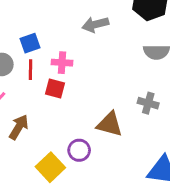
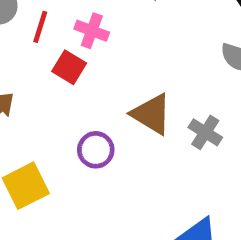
brown triangle: (110, 124) -> (151, 114), moved
purple circle: (79, 150) -> (96, 150), moved

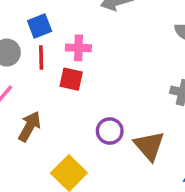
brown triangle: (151, 114) -> (149, 146), moved, turned 36

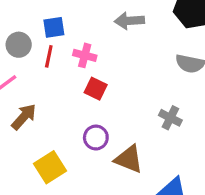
red square: (71, 79) -> (96, 89), moved
brown triangle: (149, 146) -> (129, 159), turned -40

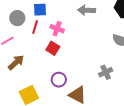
red square: (96, 89) -> (53, 48), moved
gray cross: (170, 118) -> (106, 72), turned 32

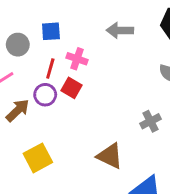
red line: (35, 27) -> (50, 69), moved
purple circle: (59, 80) -> (45, 95), moved

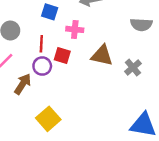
blue square: (51, 31) -> (50, 12), moved, turned 35
pink cross: (77, 59) -> (75, 29), moved
brown triangle: (110, 156) -> (102, 56), moved

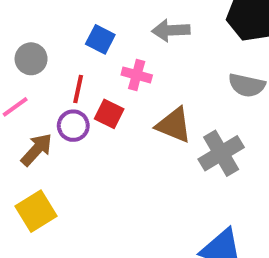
gray cross: (133, 68) -> (221, 153), size x1.5
yellow square: (48, 119) -> (36, 211), moved

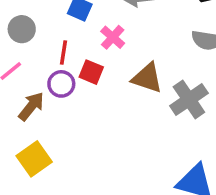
pink cross: (137, 75) -> (113, 37), turned 30

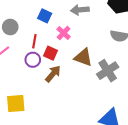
brown arrow: (31, 106) -> (53, 74), moved
yellow square: (34, 159) -> (16, 103), turned 30

